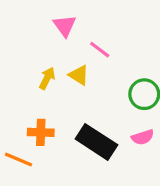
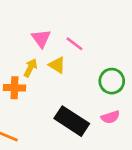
pink triangle: (65, 26) -> (41, 38), moved
orange cross: (41, 132) -> (14, 88), moved

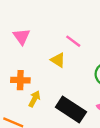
pink triangle: (41, 38) -> (21, 36), moved
yellow arrow: (30, 68) -> (34, 99), moved

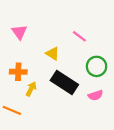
pink line: (73, 41) -> (79, 36), moved
black rectangle: (71, 109) -> (64, 82), moved

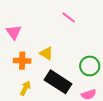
pink line: (79, 36) -> (69, 17), moved
orange cross: (18, 72) -> (22, 61), moved

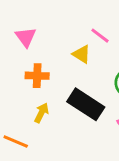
pink line: (69, 17) -> (100, 36), moved
yellow triangle: (46, 53) -> (82, 54), moved

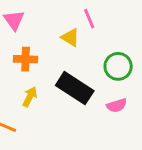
pink line: (100, 36) -> (89, 19), turned 30

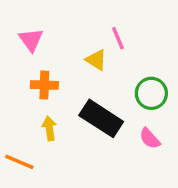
yellow arrow: (30, 97) -> (49, 128), turned -36
pink semicircle: (117, 105) -> (150, 138), turned 66

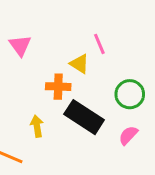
orange cross: (44, 85) -> (58, 87), moved
pink semicircle: (150, 138) -> (128, 135), turned 85

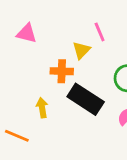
pink triangle: (20, 45) -> (27, 33), turned -40
yellow triangle: (80, 64) -> (81, 50), turned 42

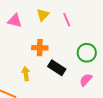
yellow triangle: (81, 50) -> (43, 15), moved
black rectangle: (86, 99) -> (57, 68), size x0.7

